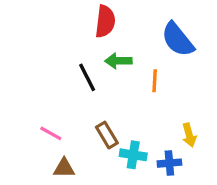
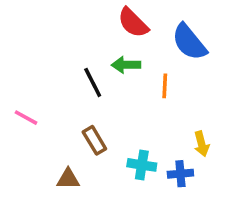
red semicircle: (105, 21) -> (133, 23), moved, turned 128
pink line: (51, 133) -> (26, 118), moved
brown rectangle: (107, 135) -> (94, 140), moved

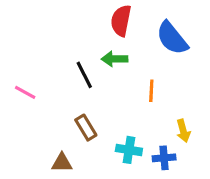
red semicircle: (133, 23) -> (121, 21), turned 56
orange line: (165, 86) -> (151, 91), moved
pink line: (26, 118) -> (25, 92), moved

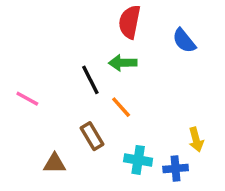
blue semicircle: (172, 38) -> (184, 41), size x0.7
orange line: (151, 91) -> (121, 107), moved, turned -45
brown triangle: (62, 163) -> (55, 163), moved

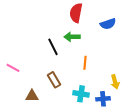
blue semicircle: (184, 41) -> (108, 24), turned -70
pink line: (27, 99) -> (13, 68), moved
orange line: (121, 107) -> (85, 63), moved, turned 48

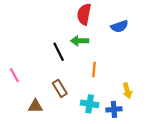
pink line: (13, 68) -> (14, 75), turned 32

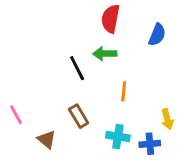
blue semicircle: (119, 26) -> (157, 35), turned -49
pink line: (14, 75) -> (16, 115), moved
brown triangle: (35, 106) -> (47, 139), turned 40

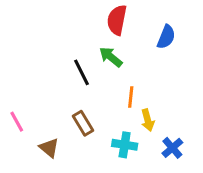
green arrow: (105, 54) -> (111, 57), turned 40
yellow arrow: (167, 119) -> (148, 120), moved
blue cross: (150, 144) -> (172, 148), moved, turned -36

